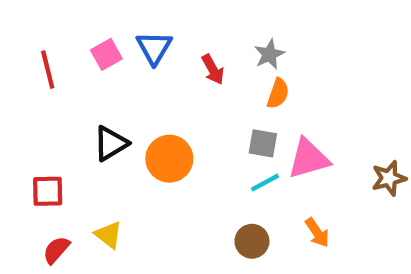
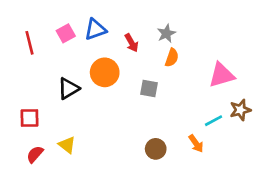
blue triangle: (154, 48) -> (95, 29), turned 40
gray square: (263, 143) -> (149, 88), moved
orange circle: (169, 159) -> (105, 72), moved
pink triangle: (308, 159) -> (221, 75), moved
cyan line: (265, 183) -> (213, 121), moved

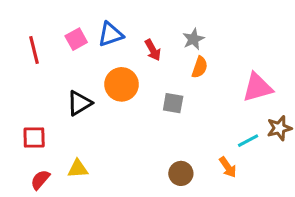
yellow triangle: (67, 145) -> (78, 169), turned -42

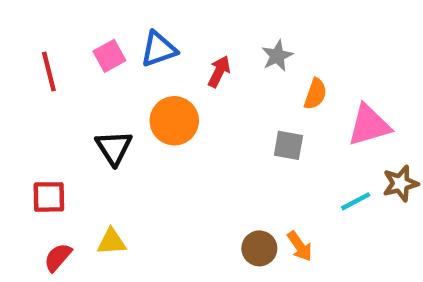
red arrow: (153, 50) -> (219, 72), turned -125
orange semicircle: (200, 67) -> (315, 94), moved
black triangle: (79, 103) -> (114, 148), turned -32
gray square: (173, 103) -> (288, 145), moved
orange arrow: (228, 167) -> (300, 246), moved

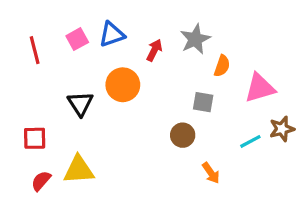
gray star: (277, 56) -> (195, 39), size x1.4
yellow triangle: (112, 242) -> (79, 170), size x1.5
brown circle: (259, 248) -> (183, 135), moved

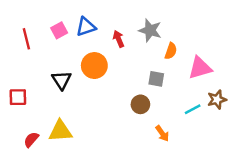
gray star: (195, 39) -> (150, 30), turned -30
red arrow: (154, 50) -> (119, 39), turned -49
red square: (35, 138) -> (18, 97), moved

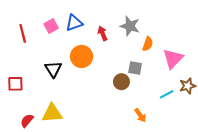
pink triangle: (200, 68) -> (173, 59), turned -30
brown circle: (140, 104) -> (121, 82), moved

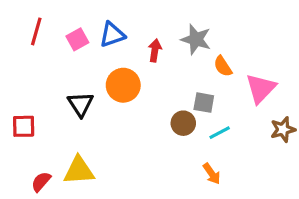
red line: (23, 33) -> (36, 31), moved, turned 30
red arrow: (103, 33) -> (155, 50), turned 32
orange semicircle: (148, 44) -> (223, 66), turned 128
cyan line: (167, 94) -> (220, 133), moved

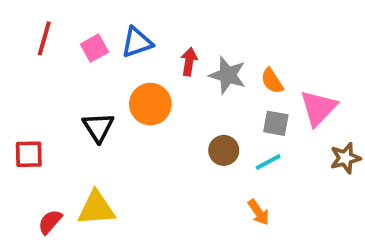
gray star: (196, 39) -> (228, 75), moved
gray square: (204, 103) -> (276, 123), moved

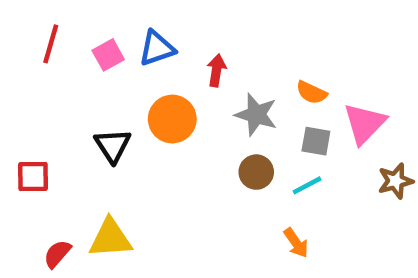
gray star: (228, 75) -> (256, 115), moved
orange semicircle: (272, 81) -> (311, 92), turned -32

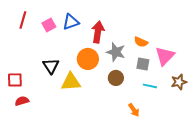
red arrow: (216, 70) -> (98, 32), size x1.5
orange circle: (172, 119) -> (88, 59), moved
cyan line: (307, 185) -> (150, 86), moved, turned 40
yellow triangle: (110, 238) -> (71, 82), moved
red semicircle: (57, 254) -> (22, 101), moved, turned 32

